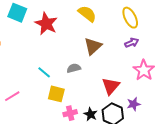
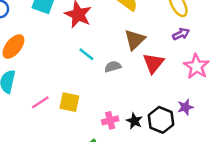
cyan line: (44, 72) -> (86, 54), moved
red triangle: (111, 86) -> (153, 63), moved
yellow square: (56, 94) -> (69, 102), moved

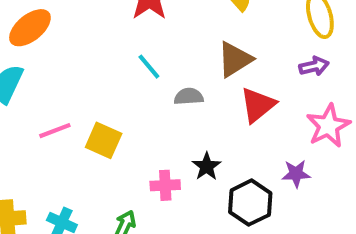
purple star: (185, 107) -> (296, 174), moved
black star: (134, 121) -> (207, 166), moved

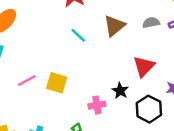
brown triangle: (235, 59) -> (114, 26), moved
gray semicircle: (189, 96) -> (151, 23), moved
red triangle: (258, 105) -> (144, 66), moved

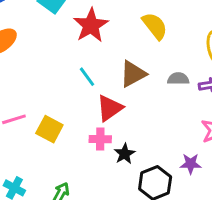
red triangle: (144, 66) -> (110, 108), moved
pink cross: (97, 105) -> (100, 139), moved

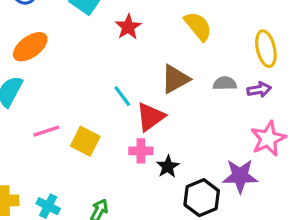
red star: (91, 25) -> (128, 27), size x0.7
cyan line: (87, 77) -> (122, 96), moved
purple star: (191, 164) -> (240, 176), size x1.5

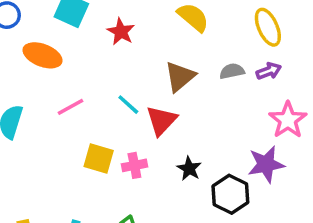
orange ellipse: (30, 47) -> (43, 55), moved, turned 68
pink line: (46, 131) -> (71, 107), moved
pink cross: (141, 151) -> (134, 165), moved

